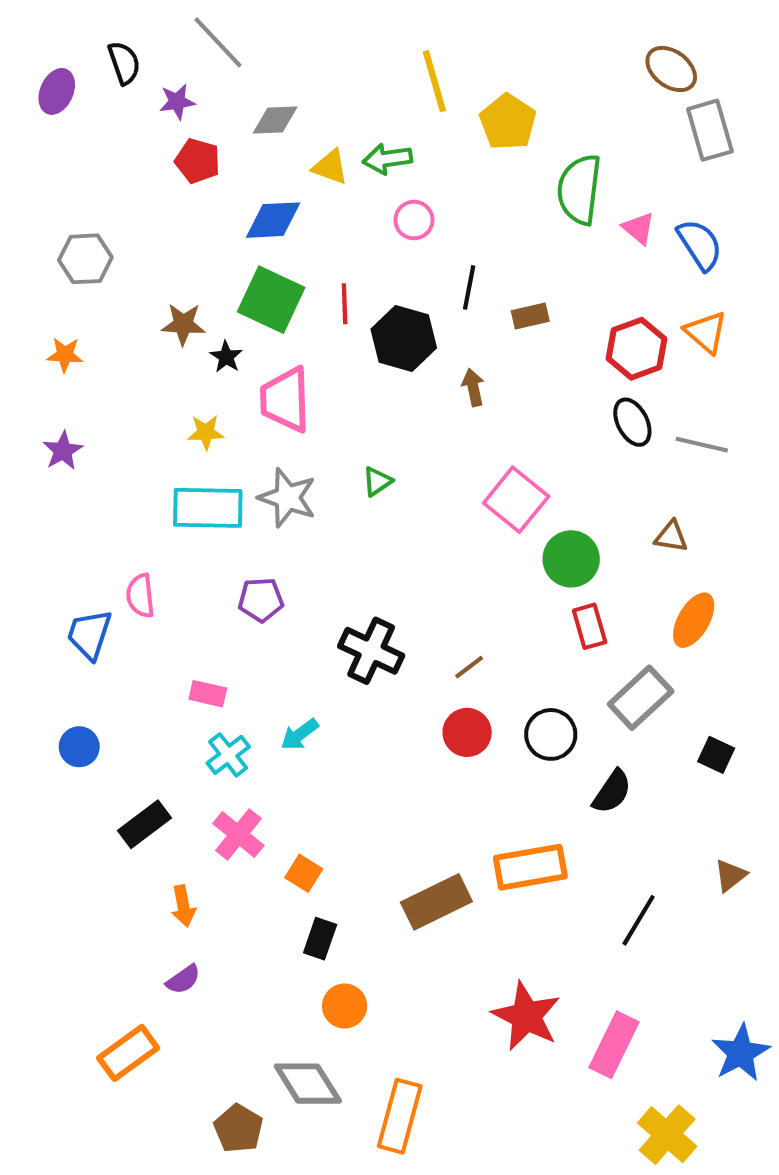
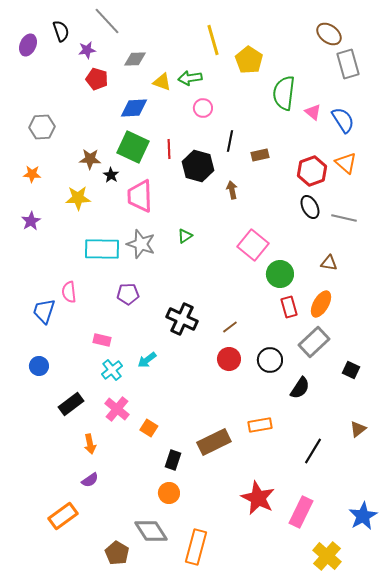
yellow star: (206, 432) -> (78, 198), moved, size x1.4
orange ellipse: (694, 620) -> (321, 304), moved
orange rectangle: (530, 867) -> (260, 425), size x0.7
black rectangle: (320, 939) -> (173, 460), moved

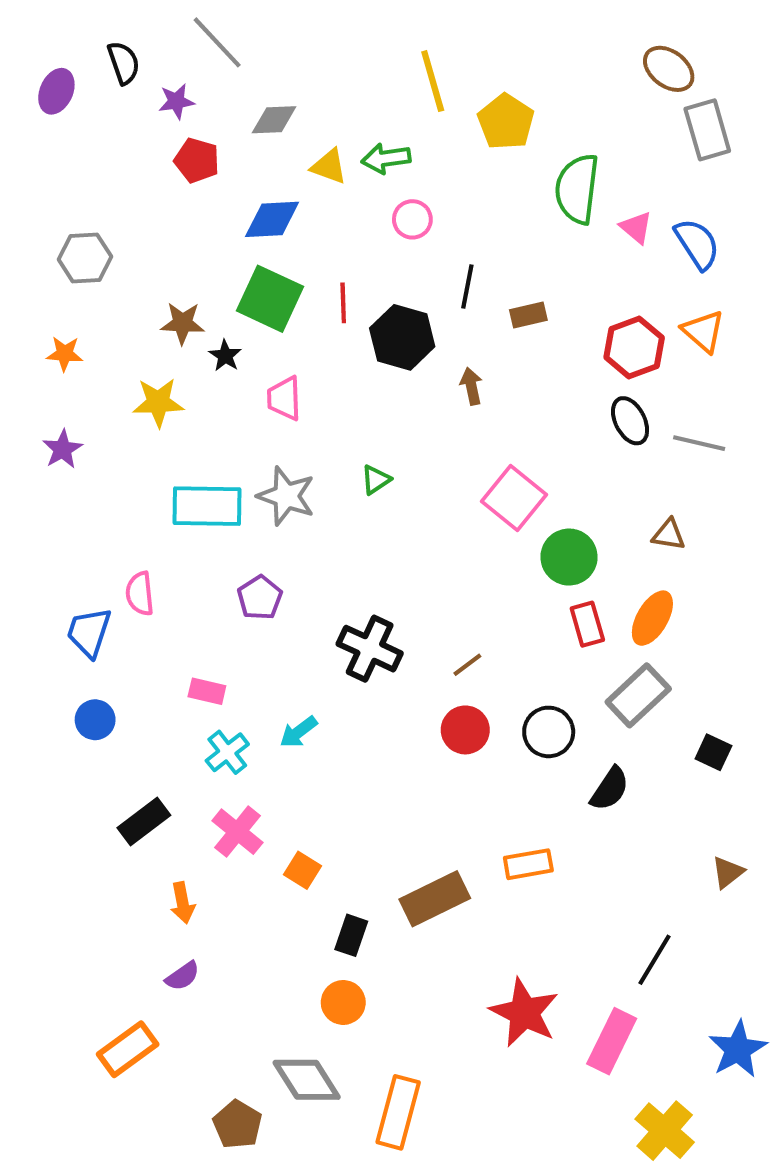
pink trapezoid: (140, 196) -> (284, 398), size x0.7
purple pentagon: (128, 294) -> (260, 598), turned -30
blue circle: (39, 366) -> (95, 720), moved
black line: (313, 451) -> (654, 960), moved

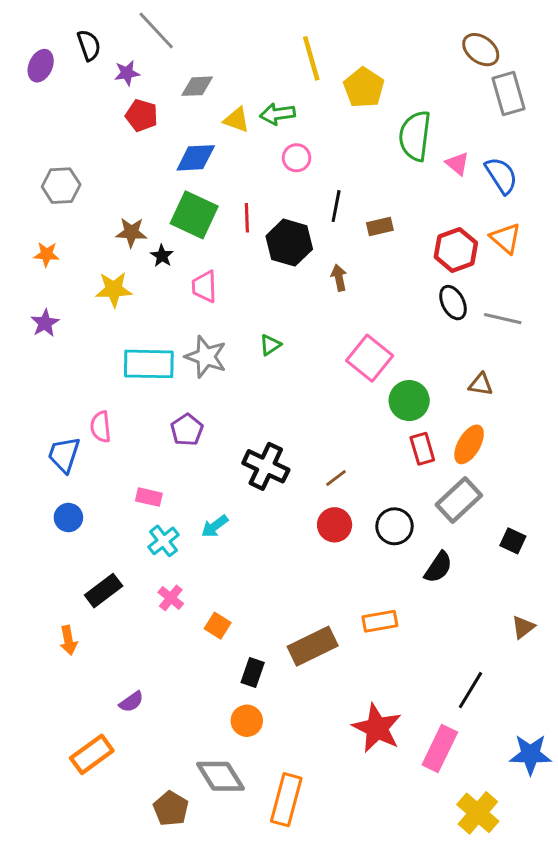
pink cross: (237, 832) -> (171, 598), size x0.7
orange arrow: (183, 903) -> (68, 640), moved
blue star: (738, 1049) -> (530, 754), turned 30

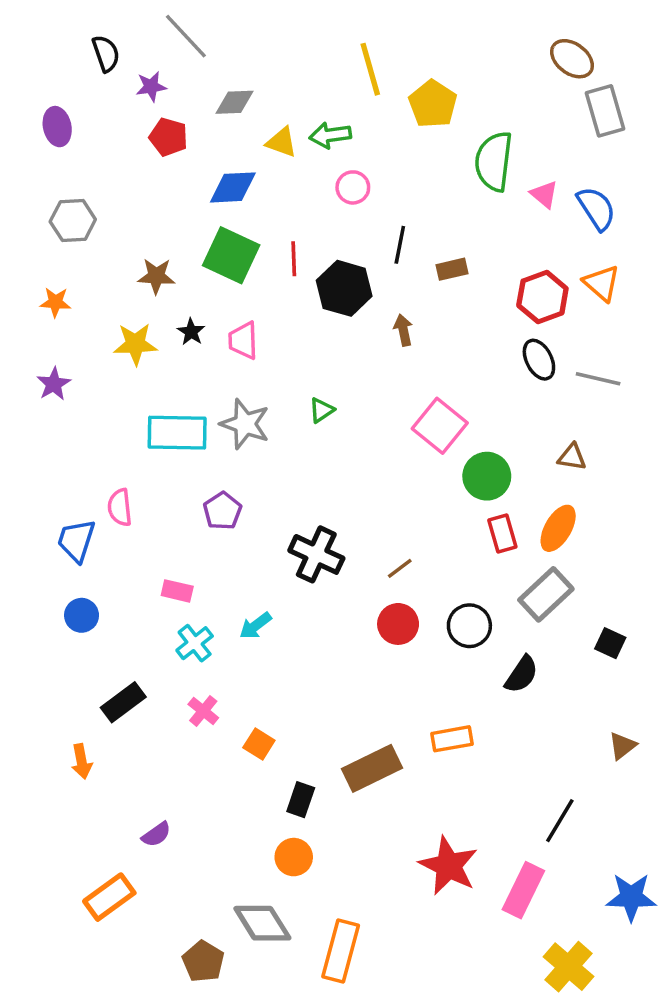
purple ellipse: (41, 66) -> (57, 127), moved, turned -36
black star: (162, 256) -> (191, 332), moved

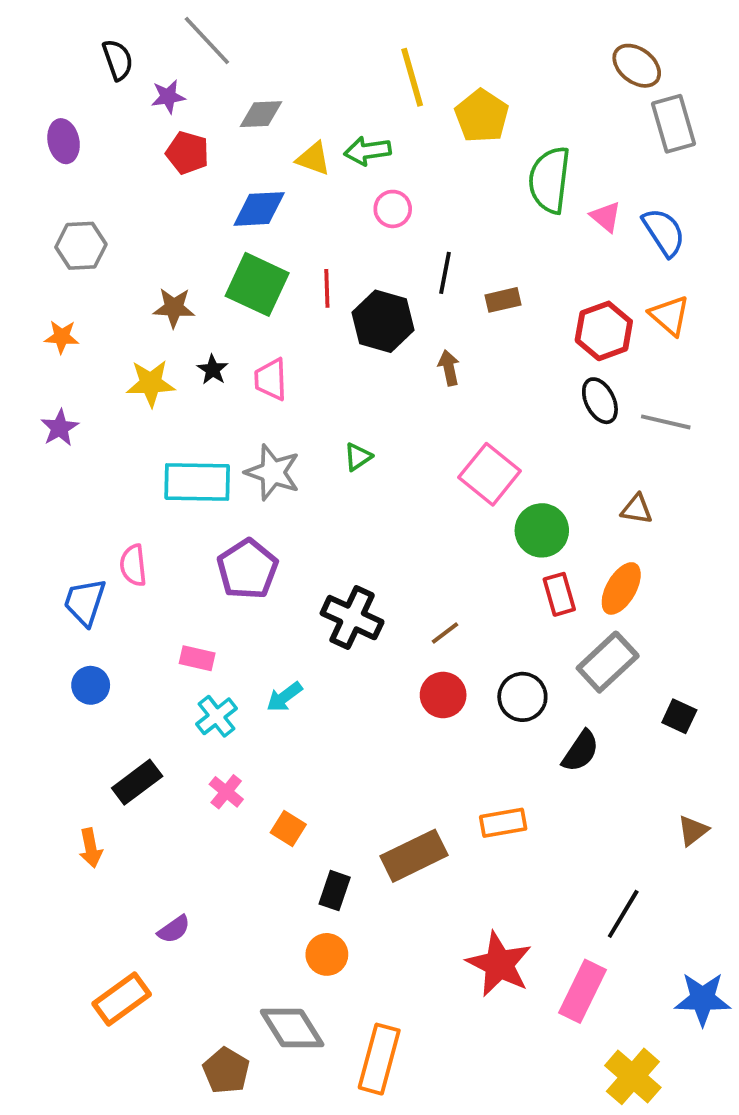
purple pentagon: (222, 511) -> (247, 569), size x1.4

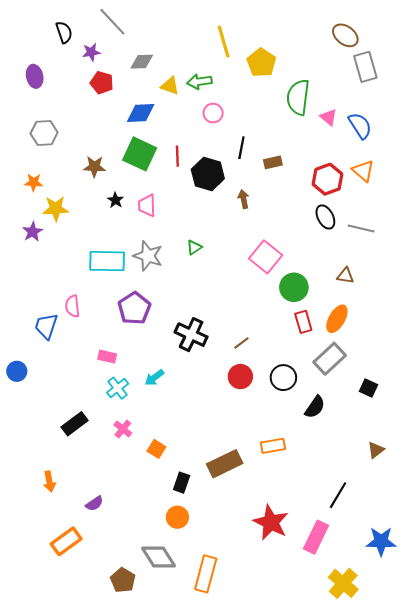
yellow star: (151, 383) -> (56, 209), moved
blue circle: (91, 685) -> (17, 371), moved
orange arrow: (91, 848) -> (49, 481), moved

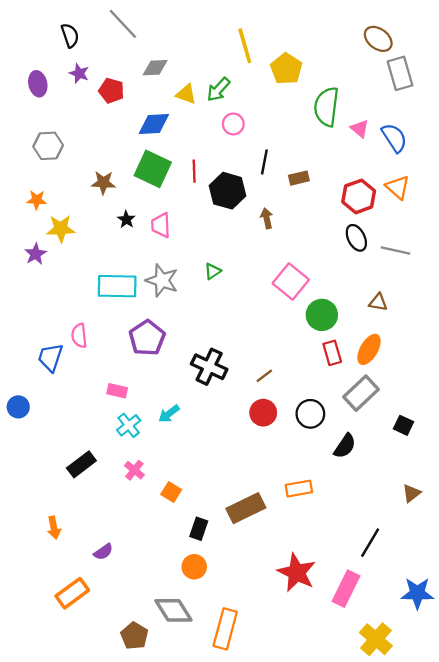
purple star: (91, 52) -> (79, 73), moved, turned 30
green arrow: (199, 82) -> (218, 89), turned -40

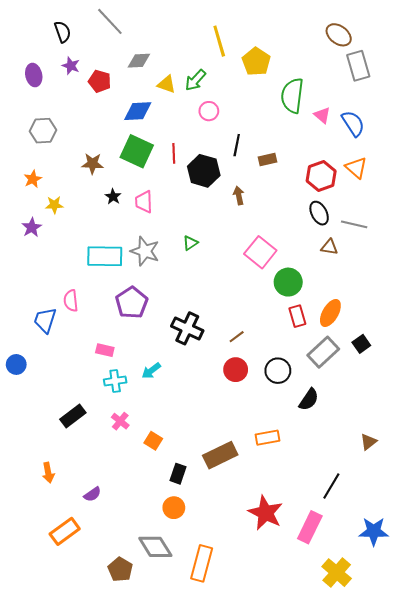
orange star: (37, 200) -> (33, 179), turned -30
yellow star: (61, 229) -> (54, 205), size x0.7
brown triangle: (378, 302) -> (329, 247), moved
cyan cross: (129, 425) -> (115, 381), turned 30
black square: (404, 425) -> (361, 344), moved, turned 30

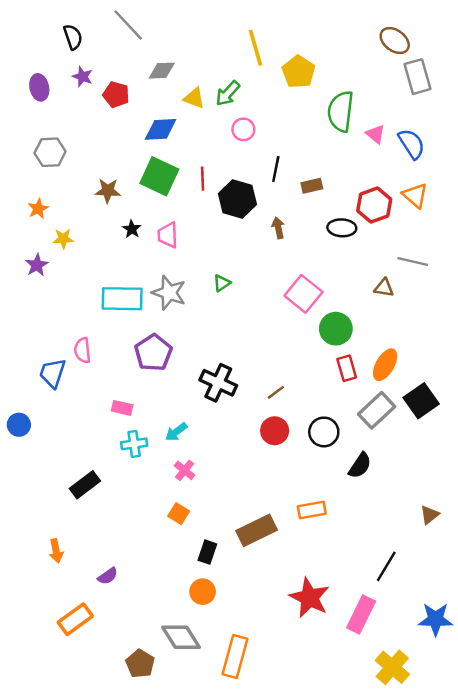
black ellipse: (319, 213) -> (342, 228), moved, turned -60
black square: (361, 344) -> (421, 401), size x1.6
pink cross: (120, 421) -> (185, 470), moved

